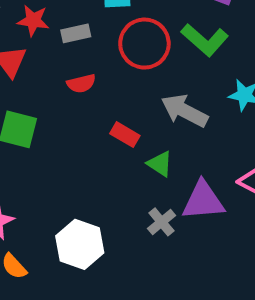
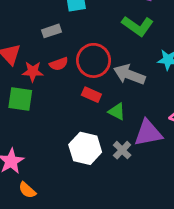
red star: (33, 21) -> (33, 71), moved
red circle: (144, 44) -> (94, 60), moved
white hexagon: (80, 244) -> (85, 148), moved

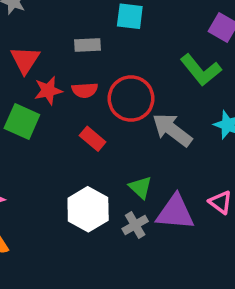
red star: (33, 71) -> (48, 91), turned -30
red rectangle: (91, 95) -> (93, 139), moved
green triangle: (117, 111) -> (140, 187), moved

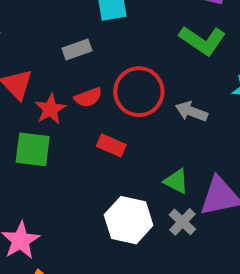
gray arrow: (172, 130) -> (191, 111), size x0.7

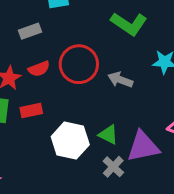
red rectangle: (111, 145) -> (31, 111), moved, turned -35
white hexagon: (129, 220) -> (70, 141), moved

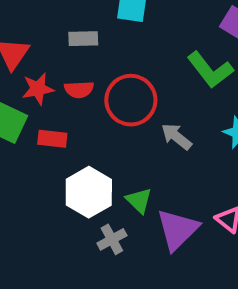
purple triangle: (143, 147) -> (178, 230), turned -51
gray cross: (113, 167) -> (112, 239), moved

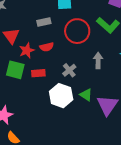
red circle: (131, 100) -> (77, 31), moved
gray arrow: (176, 137) -> (98, 60), turned 63
gray cross: (112, 239) -> (69, 70), moved

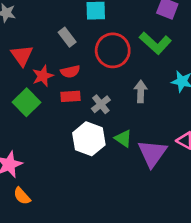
gray rectangle: (44, 22) -> (67, 37), turned 64
green square: (15, 70) -> (26, 102), turned 30
red rectangle: (38, 73) -> (70, 96), moved

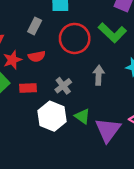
gray rectangle: (67, 37) -> (35, 26), turned 63
red rectangle: (70, 96) -> (28, 88), moved

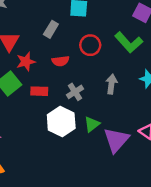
red circle: (75, 38) -> (90, 45), size x0.7
red semicircle: (37, 56) -> (60, 61), moved
green triangle: (82, 116) -> (92, 124), turned 42

